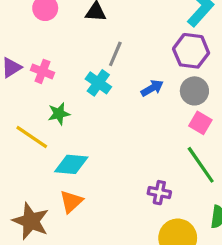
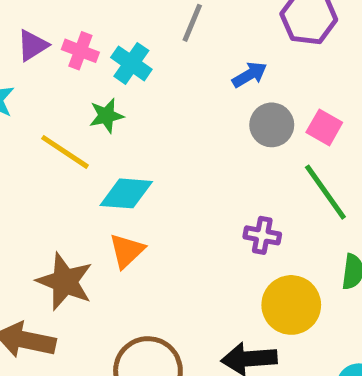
cyan cross: (98, 83) -> (131, 63), moved
gray circle: (194, 91) -> (272, 125), moved

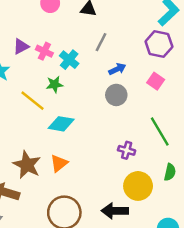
blue arrow: (250, 75) -> (117, 69), moved
gray circle: (272, 125) -> (116, 95), moved
pink square: (324, 127) -> (156, 81), moved
orange triangle: (127, 251) -> (59, 163), moved

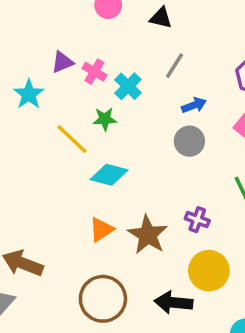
brown star: (27, 165) -> (148, 235), moved

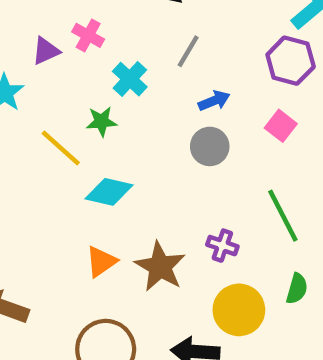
pink cross: (94, 72) -> (88, 35), moved

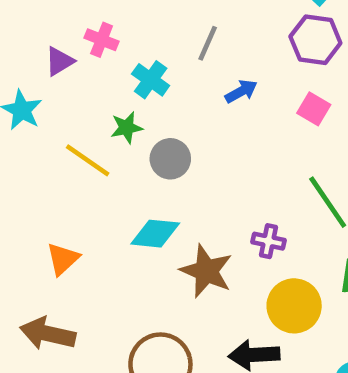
gray circle: (210, 146) -> (170, 159), moved
cyan diamond: (109, 192) -> (155, 234), moved
orange triangle: (101, 262) -> (63, 259), moved

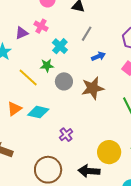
cyan diamond: (155, 234) -> (38, 112), moved
purple cross: (269, 241) -> (66, 135), moved, turned 32
orange triangle: (63, 259) -> (14, 109), moved
brown star: (206, 271) -> (93, 88), moved, turned 30

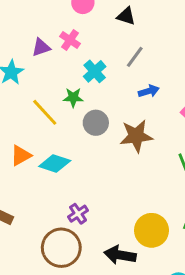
purple cross: (66, 135) -> (78, 214), moved

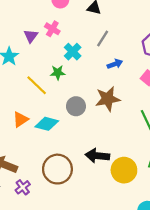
purple triangle: (41, 47) -> (31, 36), turned -32
gray circle: (96, 123) -> (76, 106), moved
purple cross: (78, 214) -> (23, 187), moved
brown circle: (61, 248) -> (57, 169), moved
black arrow: (120, 255) -> (97, 156), moved

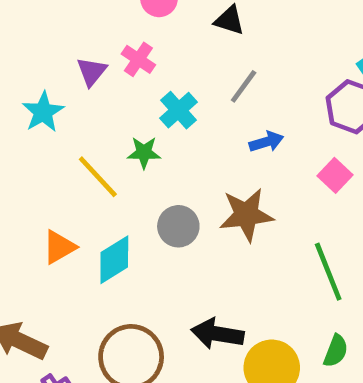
cyan diamond: (47, 124) -> (114, 260), turned -50

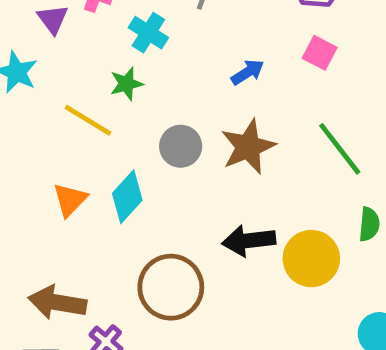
blue arrow: (266, 142) -> (248, 72), moved
brown star: (246, 215) -> (248, 147), moved

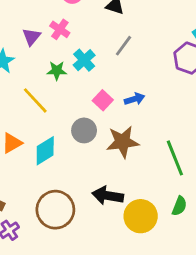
pink square: (320, 53) -> (103, 100), moved
green star: (126, 84) -> (57, 71), moved

